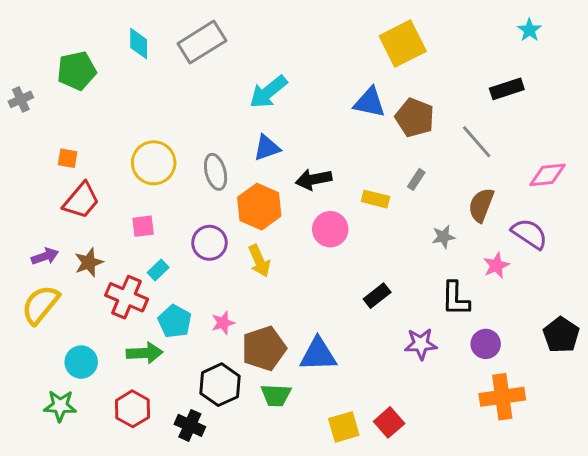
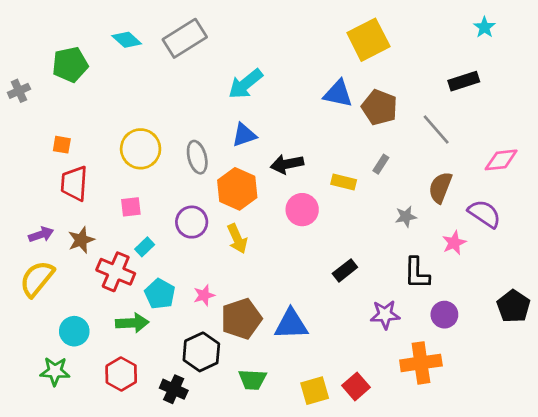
cyan diamond: (139, 44) -> (127, 40), turned -48
red trapezoid: (81, 201) -> (74, 183), turned 144
green trapezoid: (276, 395) -> (252, 380), moved
orange cross: (502, 397) -> (421, 363), moved

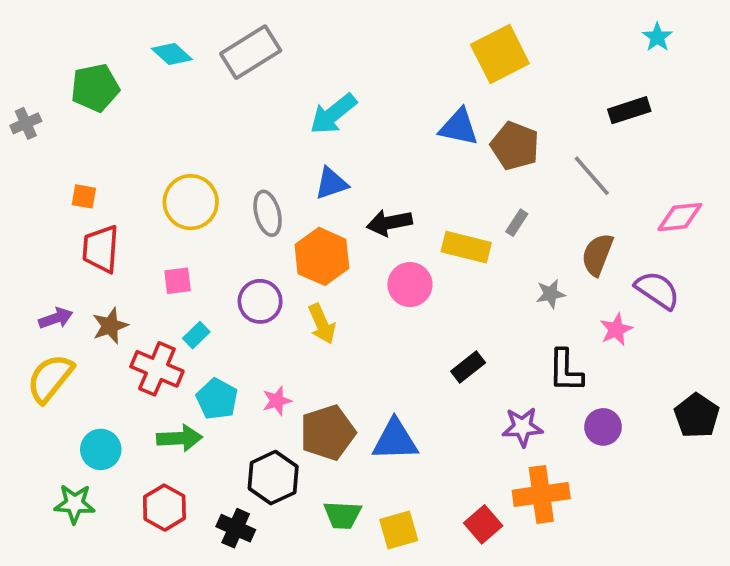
yellow rectangle: (344, 182) -> (466, 247), size x1.4
orange cross: (421, 363) -> (541, 494), moved
yellow square: (315, 391) -> (399, 530), moved

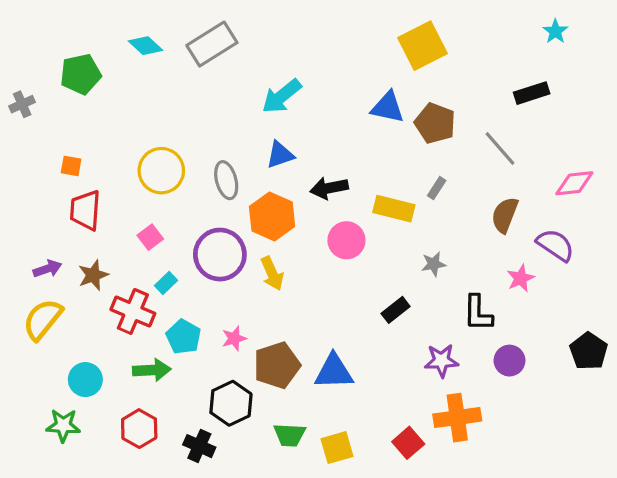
pink square: (178, 281) -> (150, 237), turned -30
gray star: (551, 294) -> (434, 264), moved
purple circle: (260, 301) -> (220, 255), size x1.4

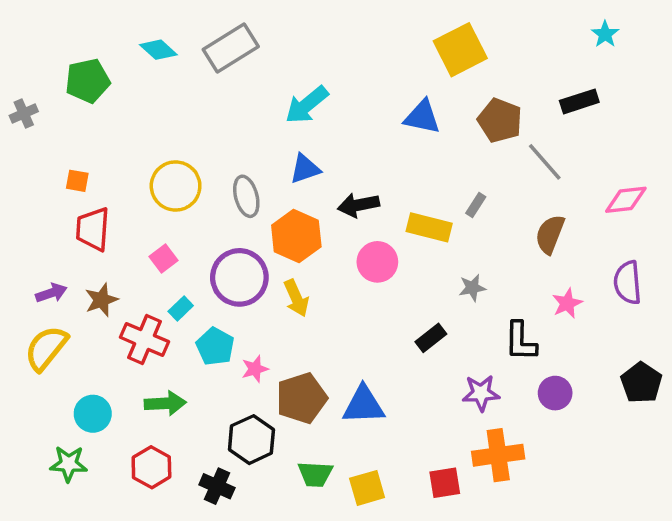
brown pentagon: (435, 123) -> (500, 120), moved
purple semicircle: (555, 245) -> (628, 283), moved, turned -129
cyan pentagon: (183, 337) -> (215, 346), moved
red square: (408, 443) -> (445, 483), turned 32

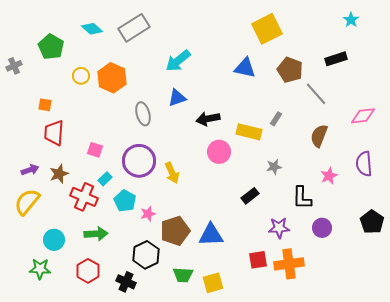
green pentagon: (88, 81) -> (51, 47), turned -30
yellow circle: (176, 186) -> (81, 76), moved, size x0.6
orange hexagon: (296, 236) -> (112, 78), moved
pink square: (163, 258) -> (95, 150), turned -35
red square: (445, 483) -> (258, 260), moved

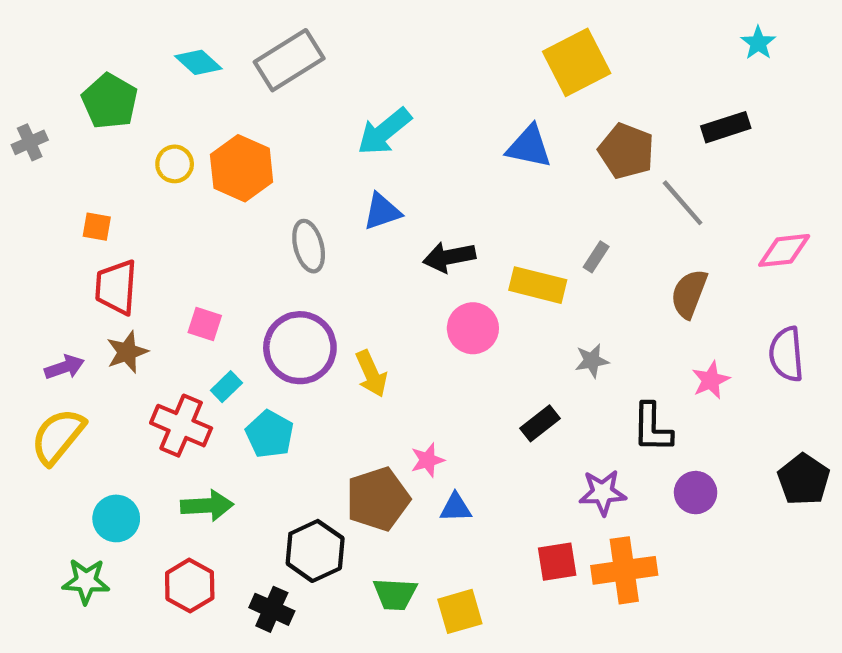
brown star: (59, 174) -> (127, 352), moved
pink star: (148, 214) -> (427, 460), moved
blue triangle: (211, 235) -> (456, 508), size x0.6

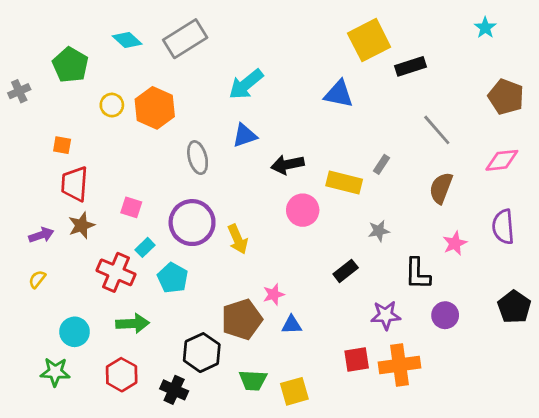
black rectangle: (726, 127) -> (411, 66), moved
brown pentagon: (626, 151) -> (506, 97), moved
yellow semicircle: (58, 436) -> (37, 279), size x0.5

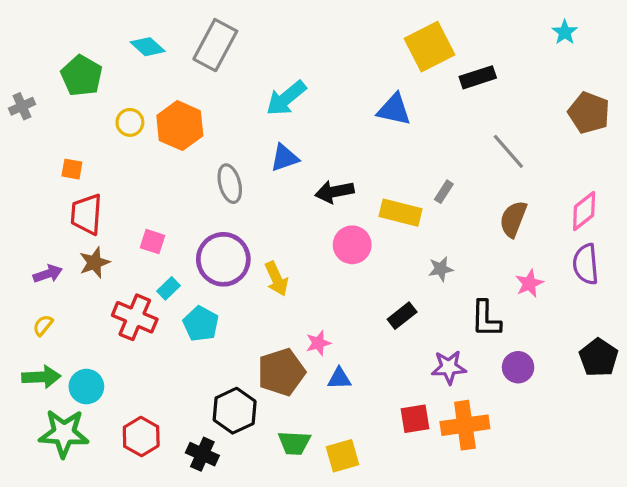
gray rectangle: (185, 39) -> (215, 45), turned -30
pink diamond: (502, 160) -> (584, 211), moved, turned -32
green arrow: (133, 324) -> (41, 377), moved
green star: (55, 372) -> (64, 433), size x1.4

